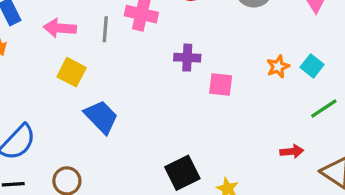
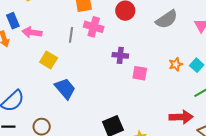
pink arrow: (60, 28) -> (32, 32), moved
red arrow: (292, 151) -> (181, 117), size x1.6

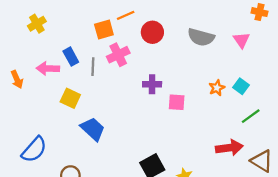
gray semicircle: (167, 19) -> (201, 37), turned 55
blue rectangle: (13, 21) -> (71, 57), moved
pink cross: (94, 27) -> (118, 55), turned -36

